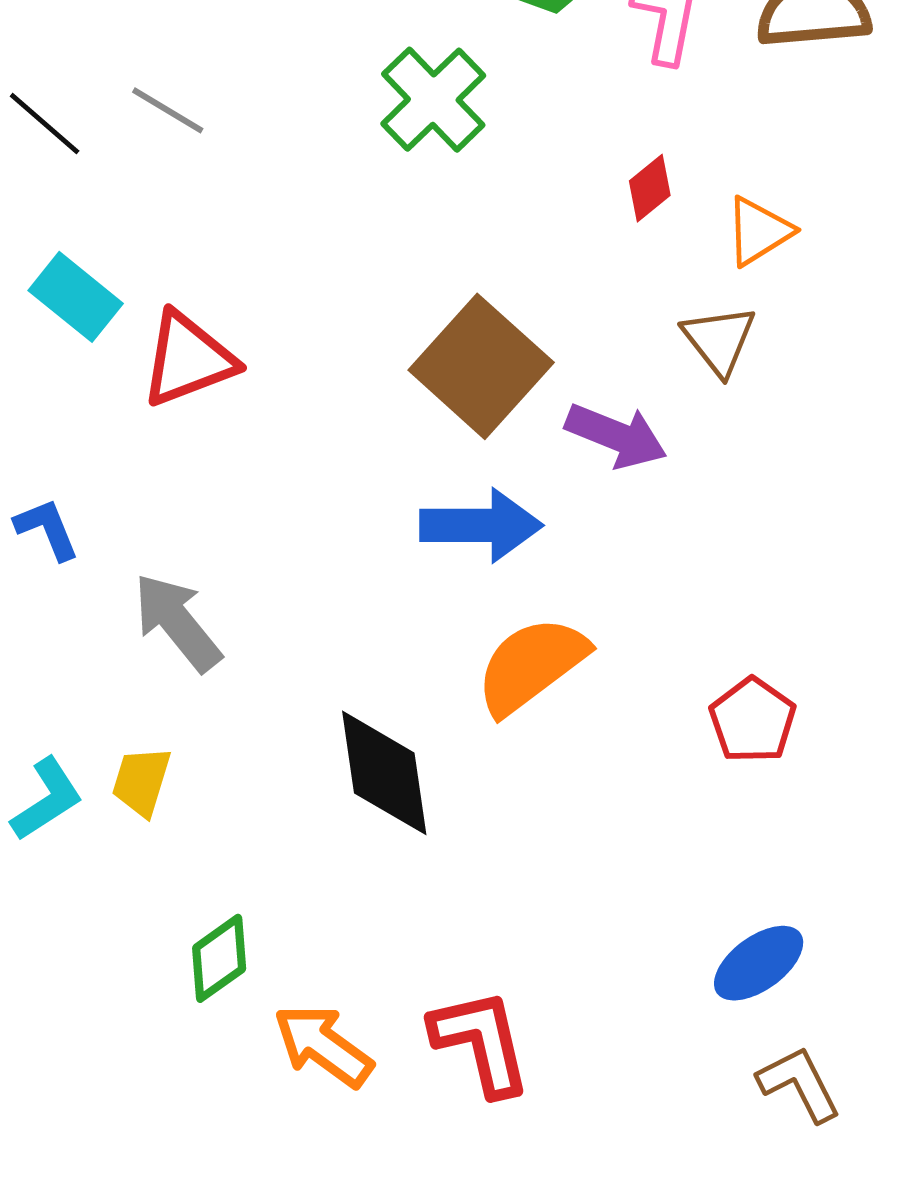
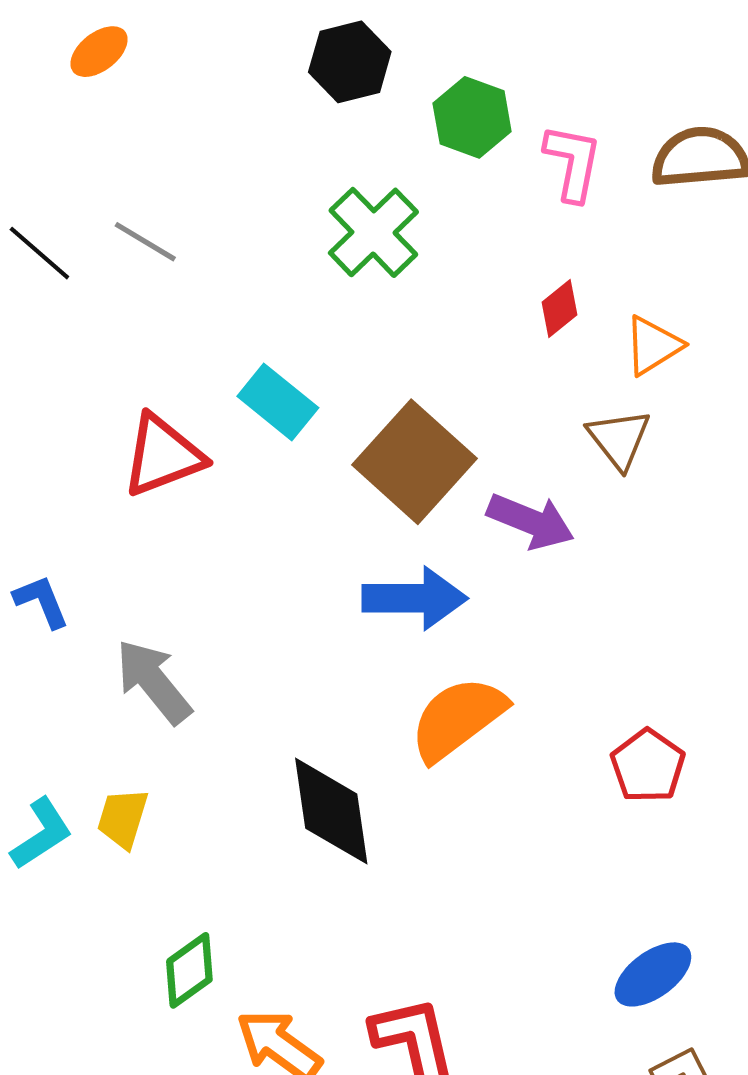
cyan rectangle: (76, 297) -> (278, 402), moved

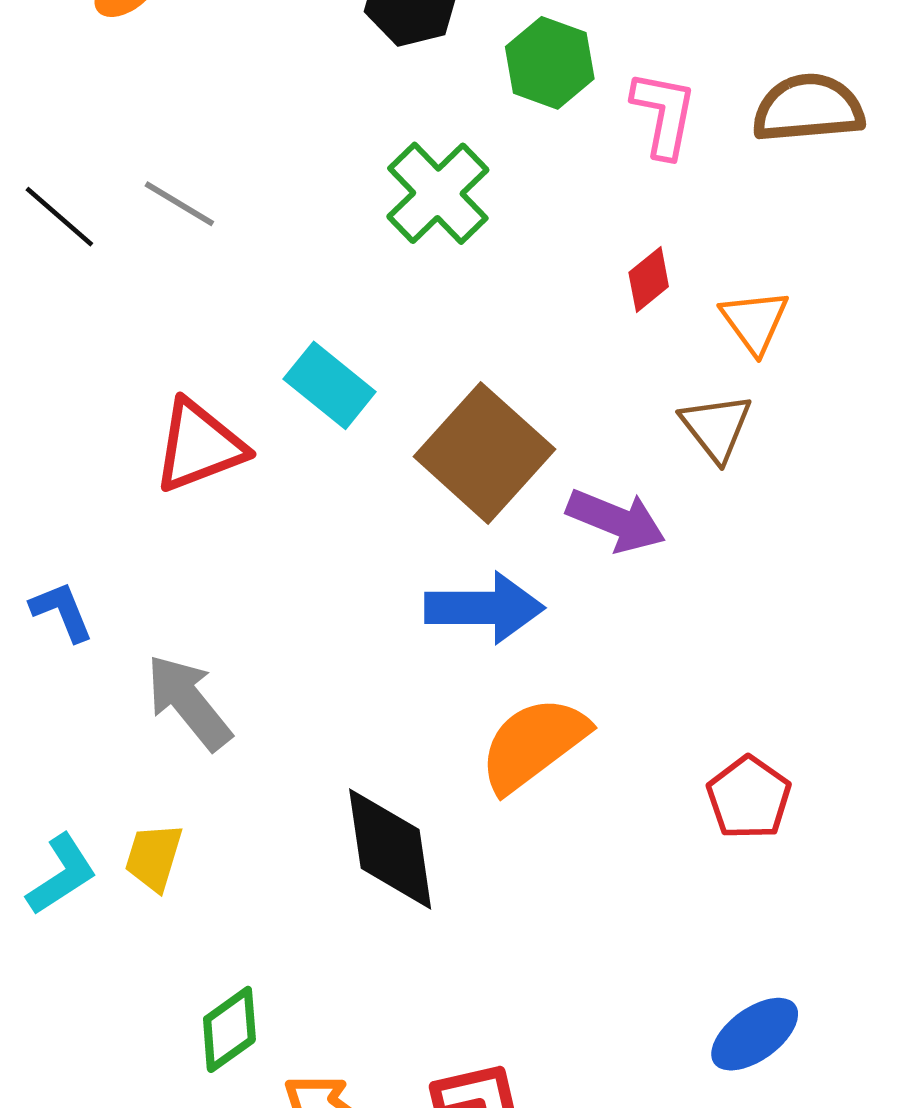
orange triangle: (653, 346) -> (755, 321), turned -34

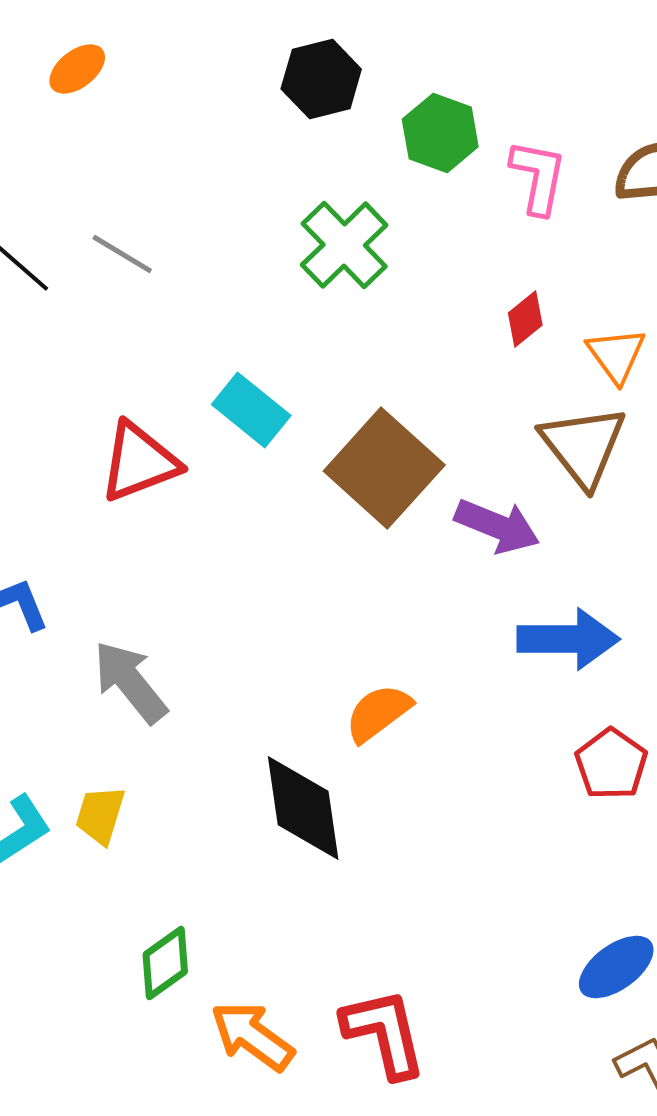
brown triangle: (716, 427) -> (583, 446), size x1.4
blue arrow: (484, 608) -> (568, 639), moved
orange semicircle: (533, 744) -> (378, 713), moved, size x0.7

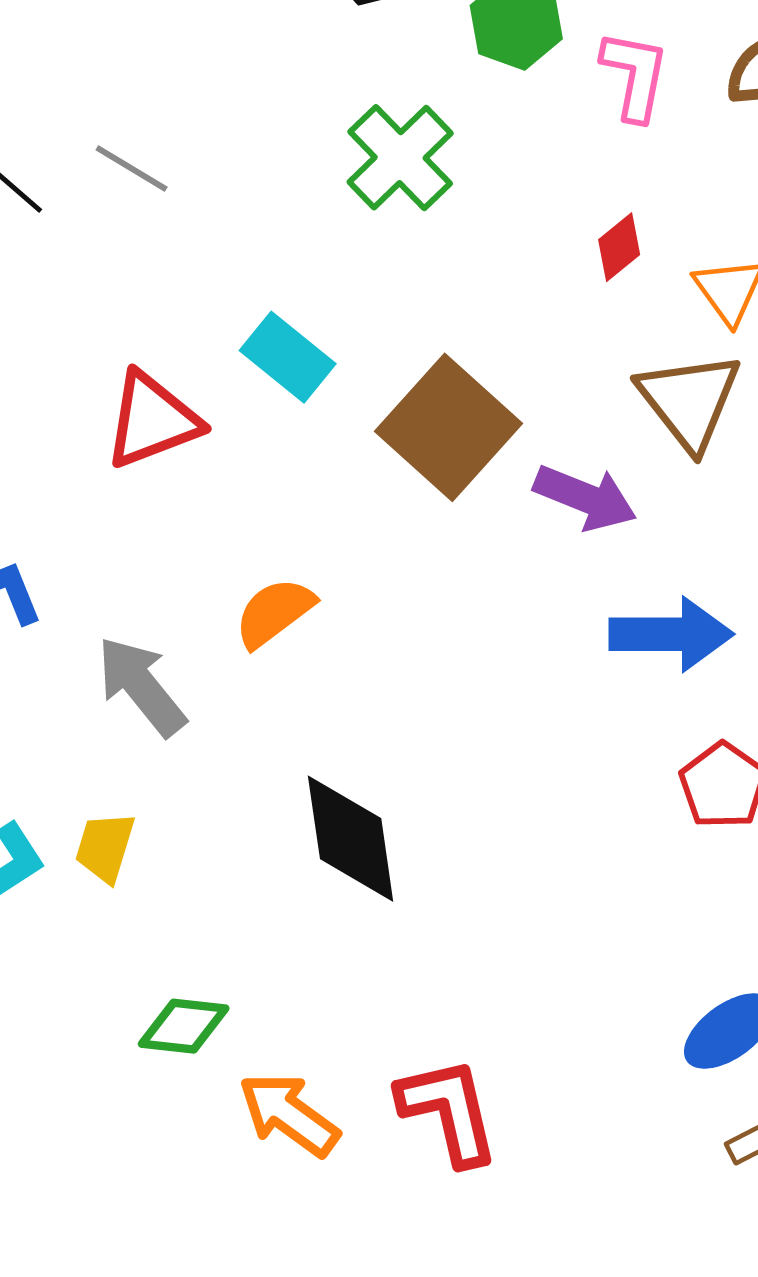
orange semicircle: (378, 713) -> (274, 612), moved
green diamond: (165, 963) -> (184, 1026), turned 42

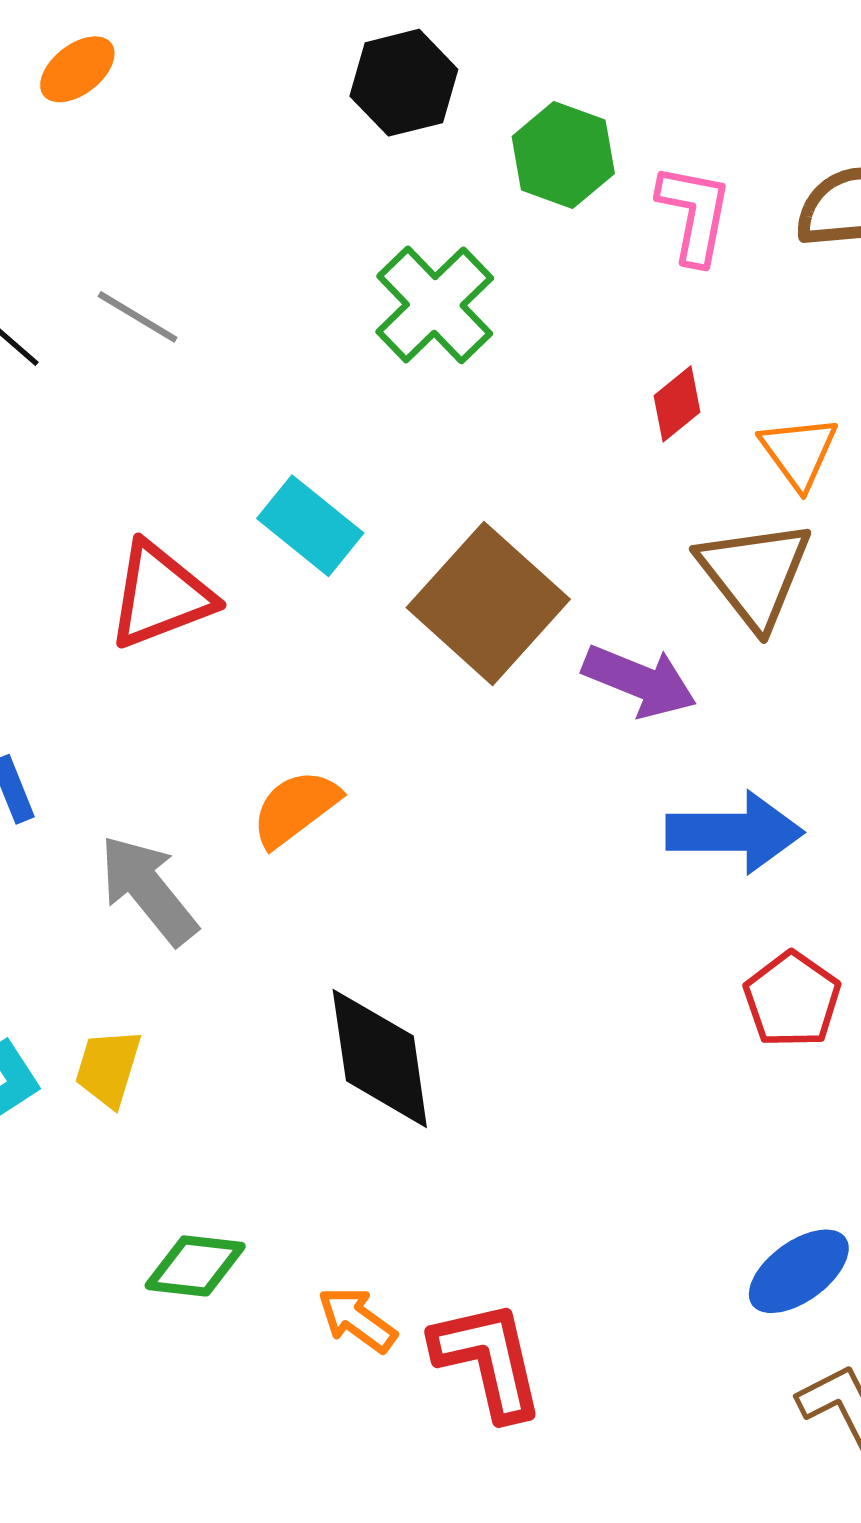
orange arrow: (289, 1114) -> (357, 1319), moved, size x0.7

